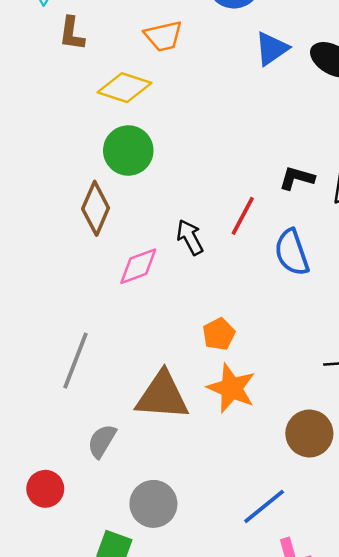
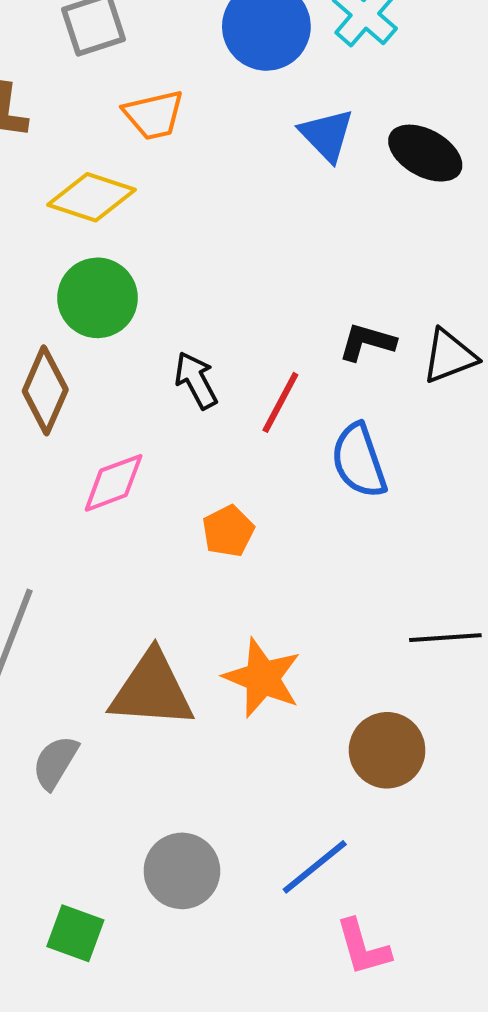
blue triangle: (272, 49) -> (327, 135), turned -39
black arrow: (190, 237) -> (196, 380), moved
orange pentagon: (219, 334) -> (228, 531), moved
gray circle: (153, 504) -> (182, 871), moved

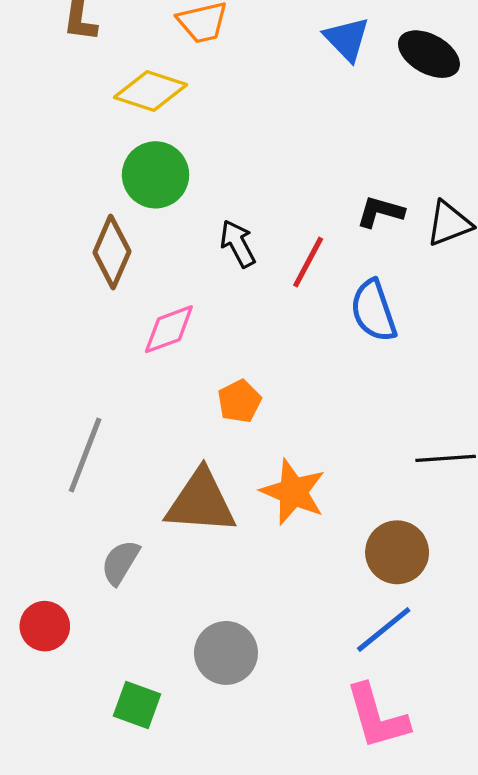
orange pentagon: (228, 531) -> (239, 401), moved
blue line: (315, 867) -> (384, 629), moved
pink L-shape: (363, 947) -> (377, 717), size x1.4

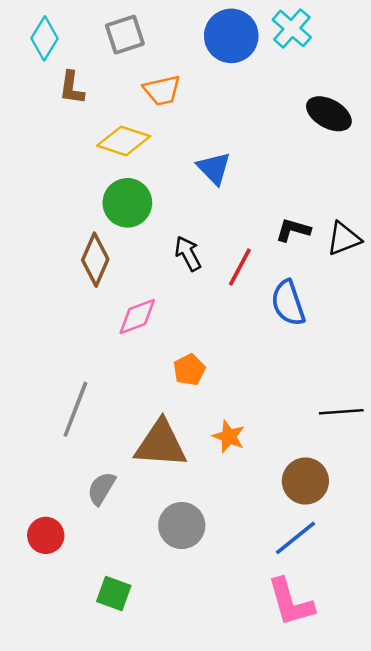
blue triangle: (347, 39) -> (214, 168), moved
orange star: (293, 492) -> (229, 436), size x0.7
gray circle: (226, 653) -> (182, 526), moved

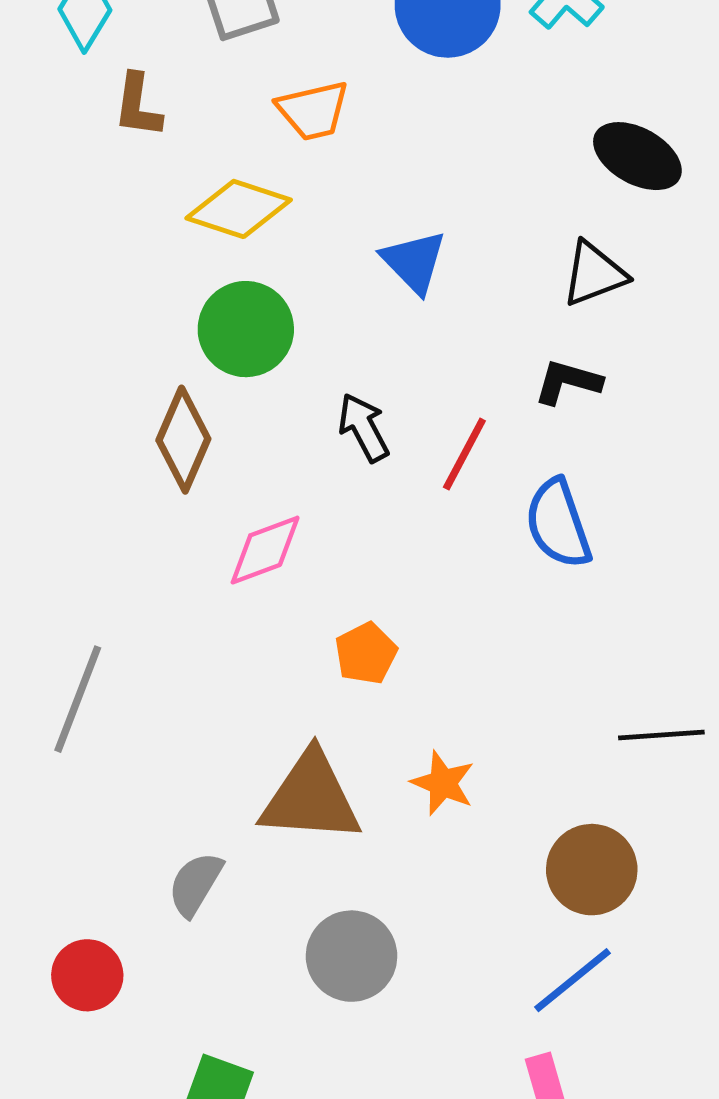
black triangle: (344, 239) -> (594, 274), moved
gray line: (75, 409) -> (78, 699), moved

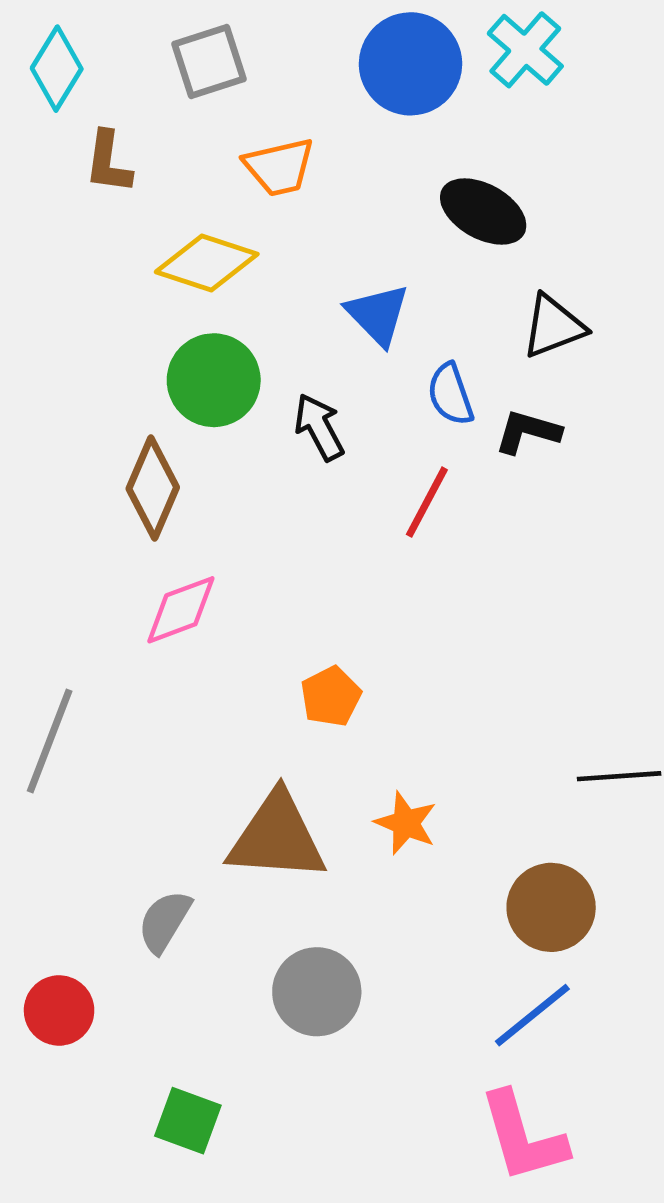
black ellipse: (637, 156) -> (483, 211), moved
black arrow: (364, 428) -> (319, 427), moved
blue semicircle: (558, 524) -> (450, 394), moved, size x0.7
pink diamond: (265, 550) -> (181, 610), moved

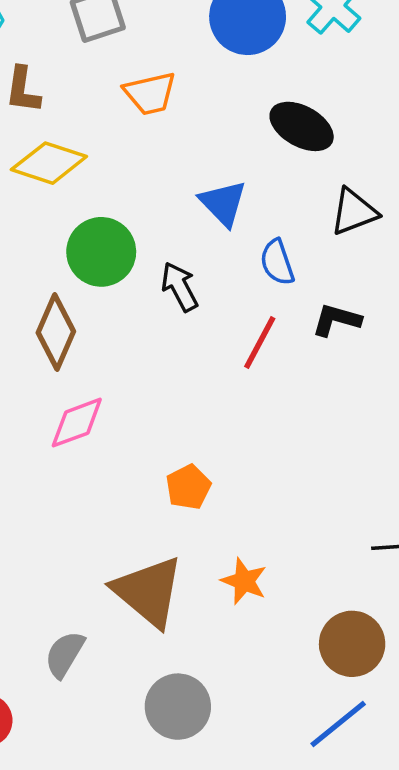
yellow diamond: (207, 263) -> (49, 163), moved
black L-shape: (528, 432) -> (336, 320), moved
brown triangle: (277, 837) -> (148, 592), turned 36

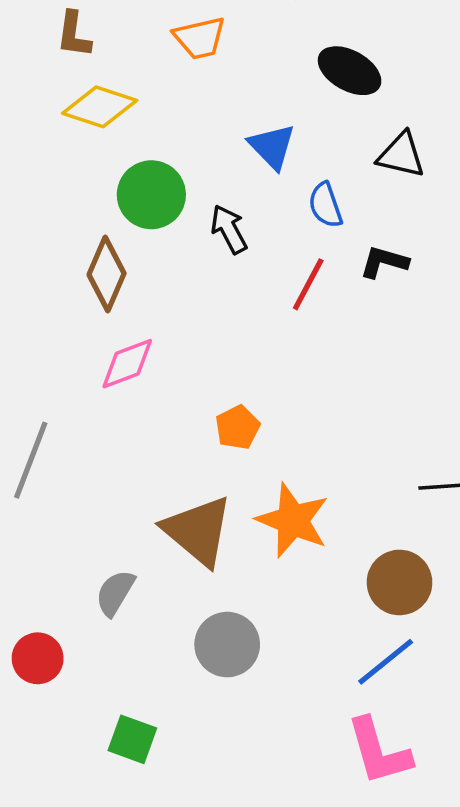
black triangle: (354, 212) -> (401, 155), turned 34
orange star: (244, 581) -> (293, 520), size x1.6

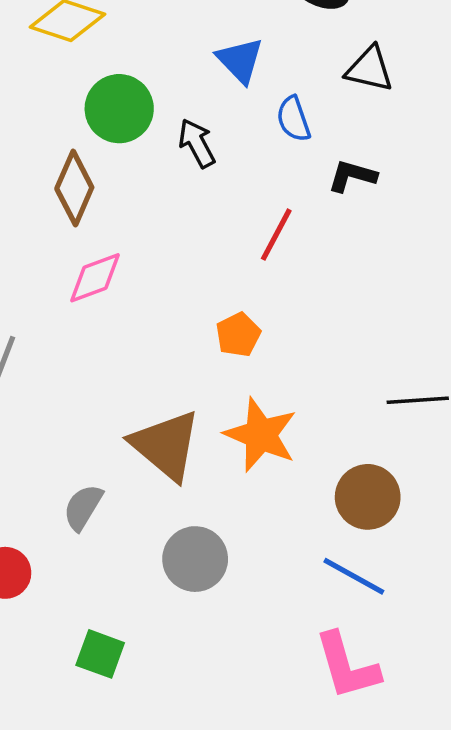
red line: (308, 284) -> (276, 235), moved
orange pentagon: (238, 427) -> (238, 335), moved
blue line: (386, 662) -> (354, 576), turned 68

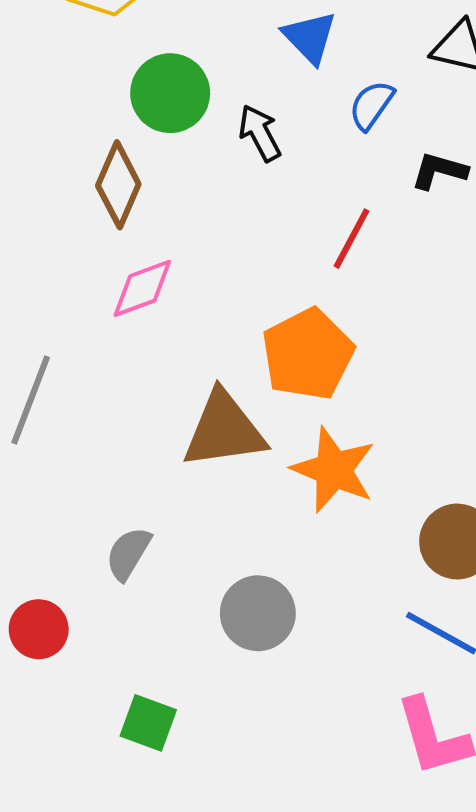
blue semicircle: (293, 119) -> (371, 105), turned 54
orange pentagon: (238, 335) -> (308, 354), size x1.8
brown triangle: (166, 445) -> (224, 430), moved, turned -48

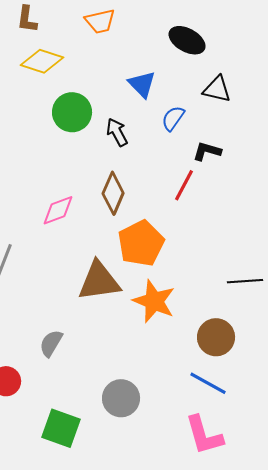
brown diamond: (118, 185) -> (113, 193), moved
red line: (352, 239) -> (184, 185), moved
gray circle: (258, 613) -> (121, 398), moved
green square: (148, 723) -> (61, 428), size x1.4

